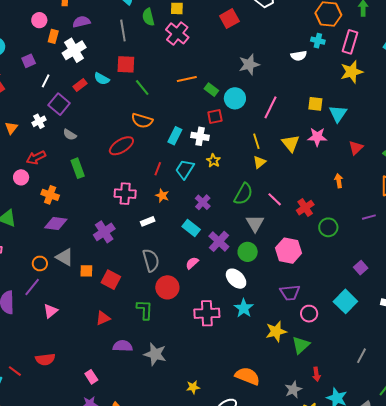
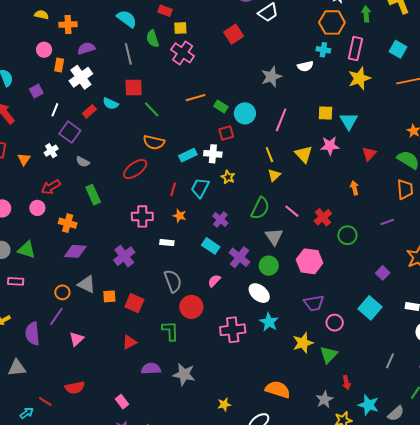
gray star: (249, 65) -> (271, 77), moved
cyan rectangle: (175, 136) -> (188, 155), turned 42
white rectangle: (148, 221) -> (167, 243), turned 32

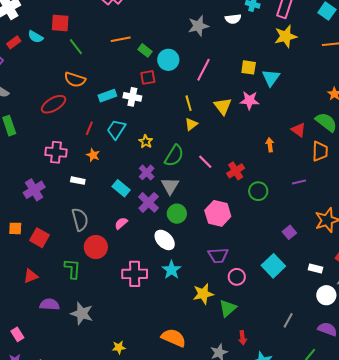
red triangle: (369, 154) -> (298, 130), moved, turned -42
yellow star: (228, 177) -> (146, 141), moved
purple cross: (220, 219) -> (147, 172), moved
gray triangle: (274, 237) -> (170, 186), moved

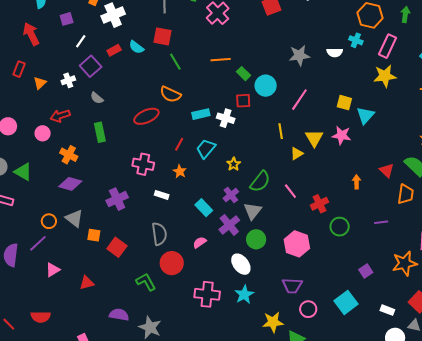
yellow triangle: (191, 124) -> (297, 154), moved
green L-shape: (72, 269) -> (146, 282), turned -40
red triangle: (31, 276) -> (87, 283), moved

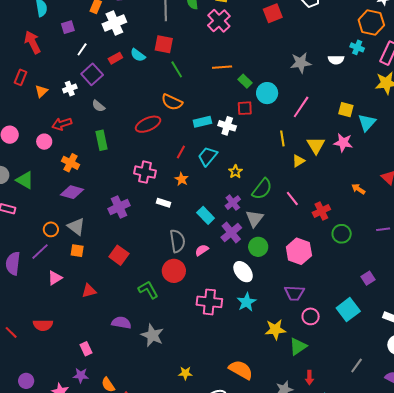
orange arrow: (357, 182) -> (358, 189), turned -56
gray semicircle: (159, 234) -> (177, 241), moved
orange square: (94, 235) -> (77, 251), moved

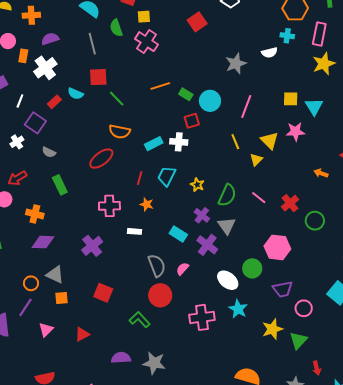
green circle: (258, 247) -> (252, 268), moved

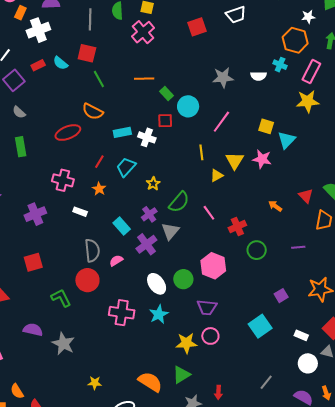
red square: (103, 293) -> (33, 262), turned 36
pink circle: (304, 308) -> (210, 336), moved
green triangle: (298, 340) -> (181, 375), moved

